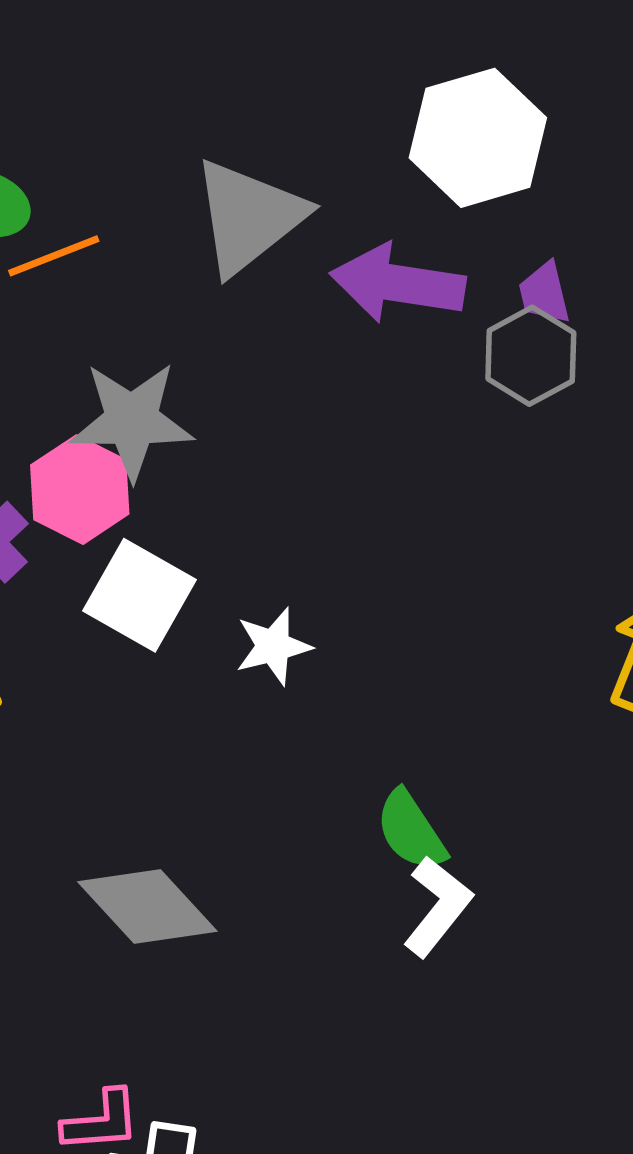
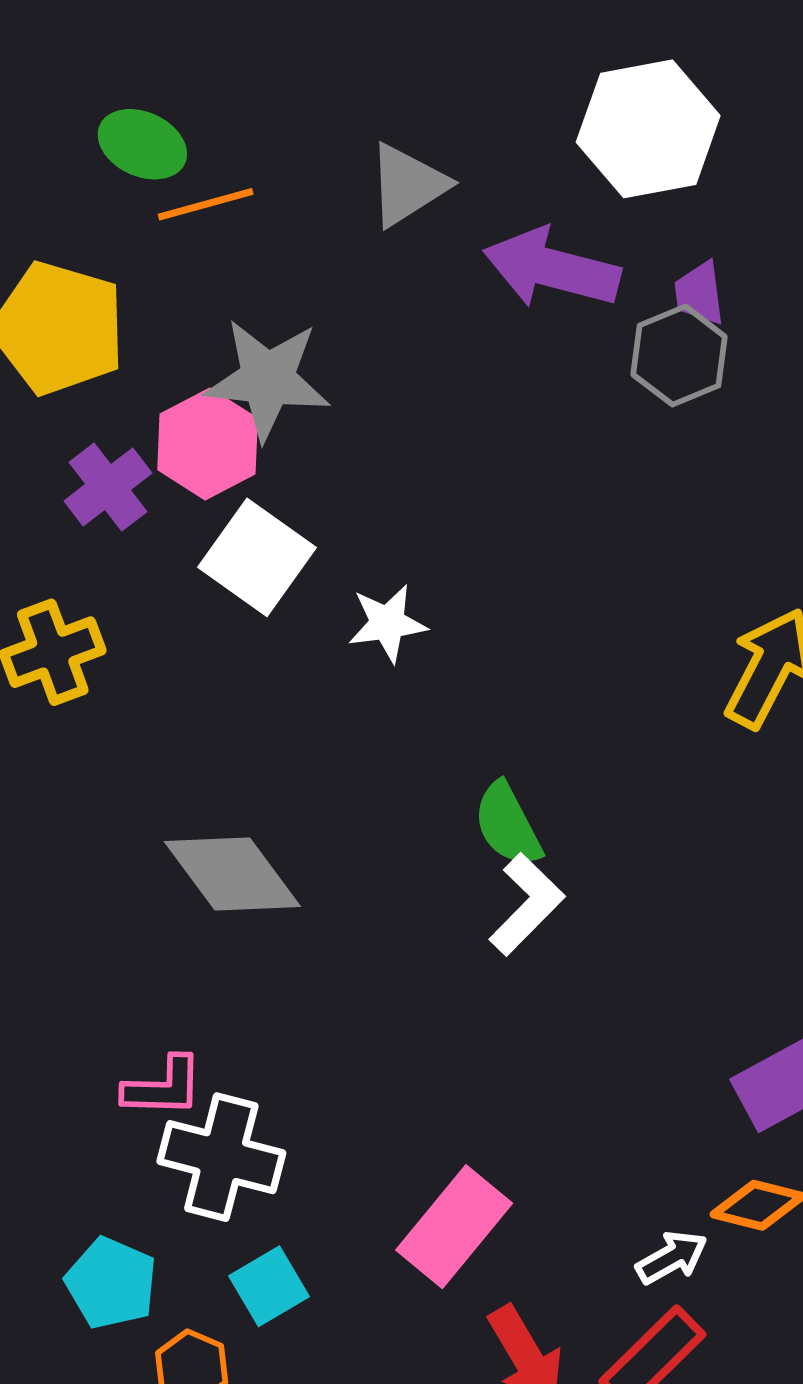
gray triangle: (249, 217) -> (407, 185), size x0.7

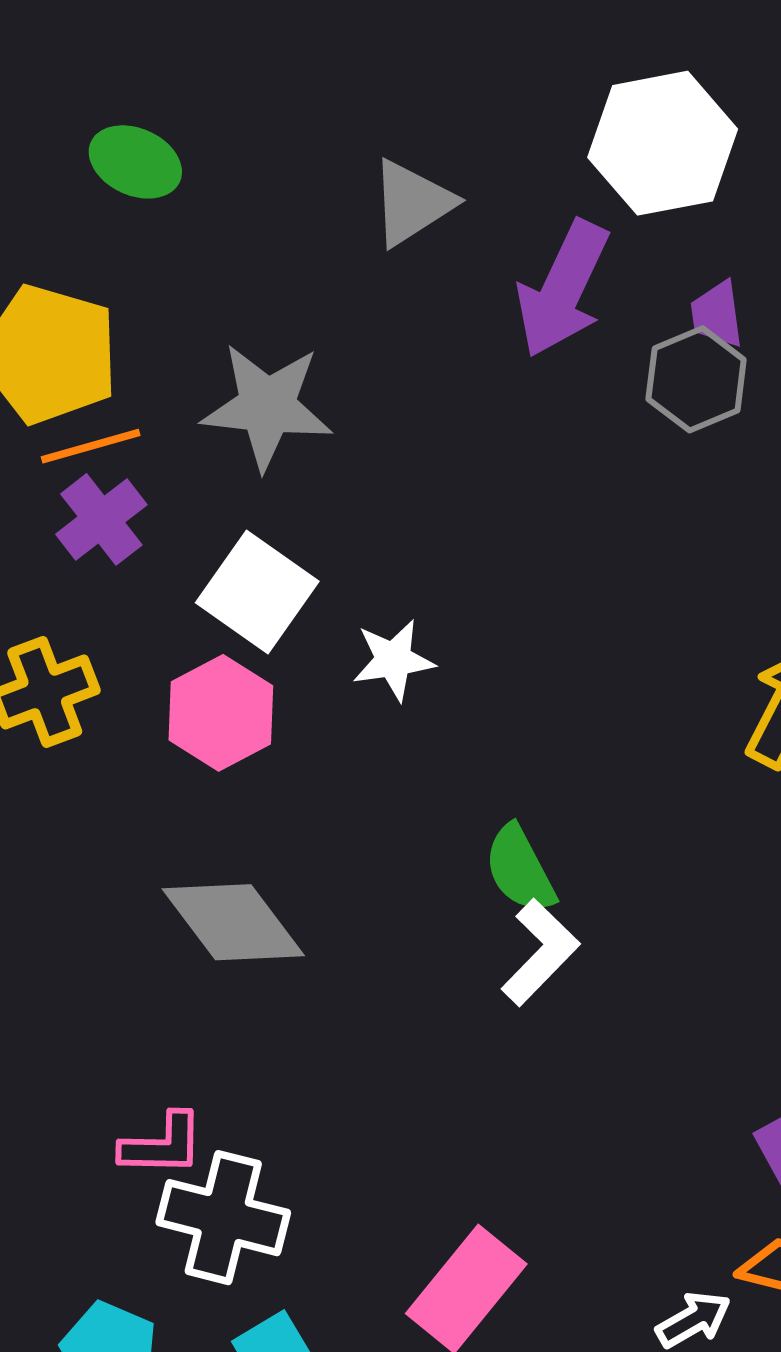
orange line: (206, 204) -> (91, 446), moved
purple arrow: (552, 268) -> (563, 289), turned -79
pink hexagon: (208, 444) -> (221, 713), moved

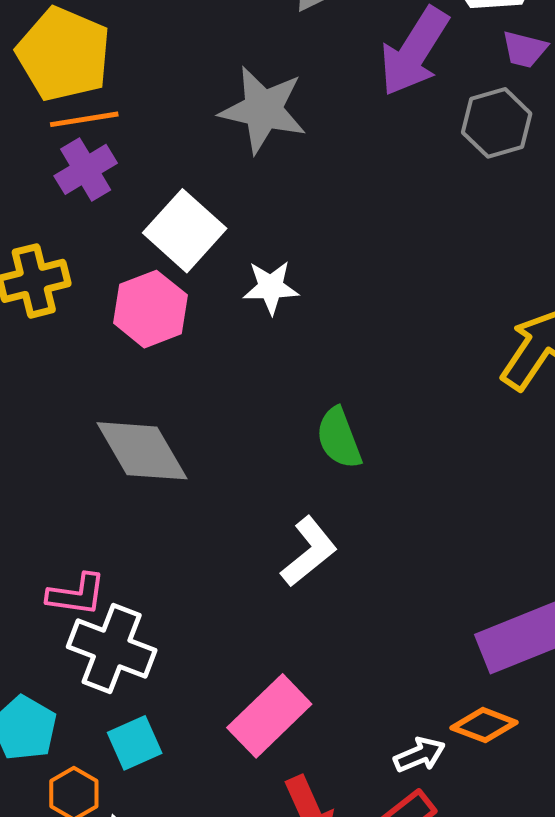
purple trapezoid: (717, 314) -> (525, 49), moved, turned -75
gray star: (267, 406) -> (263, 110), moved
white L-shape: (540, 952) -> (309, 552), moved

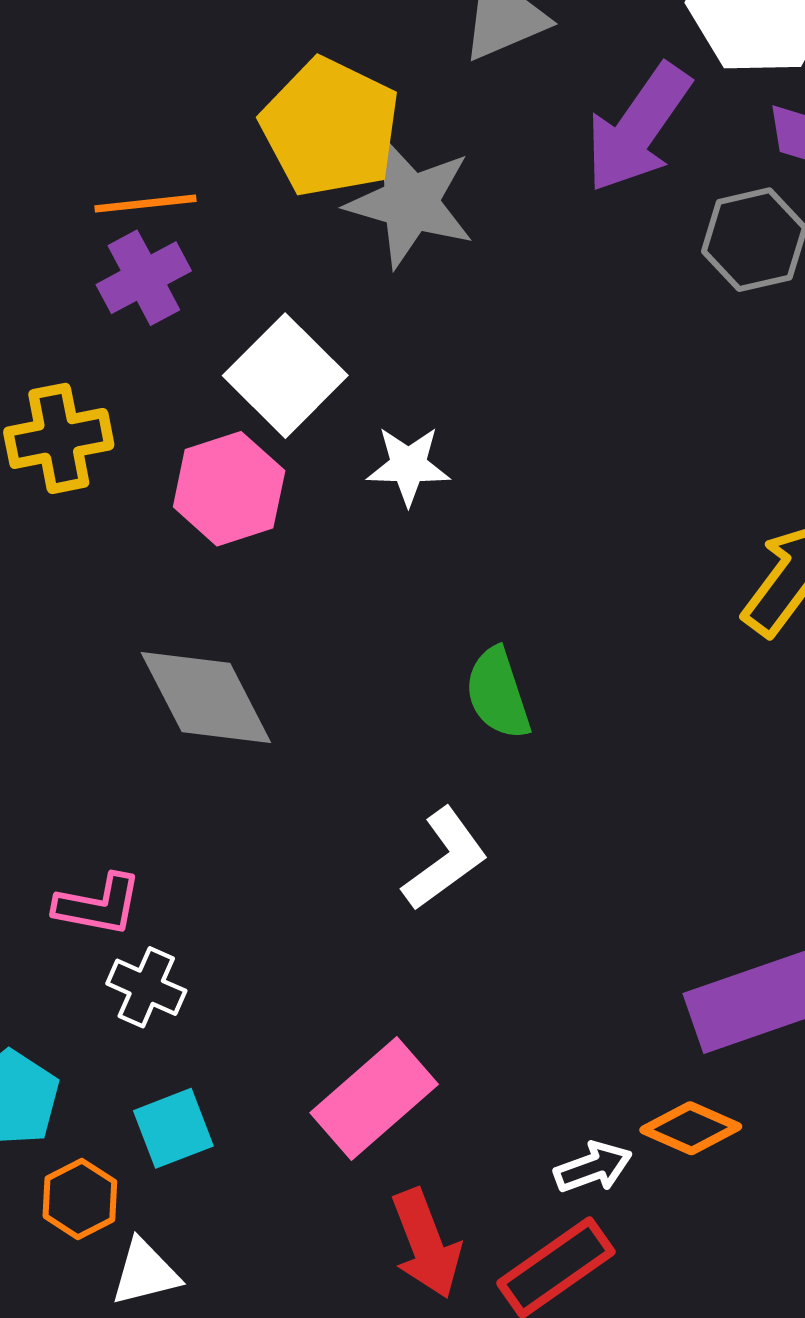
yellow pentagon: (64, 54) -> (330, 127), moved
white cross: (112, 648) -> (146, 987), size x0.6

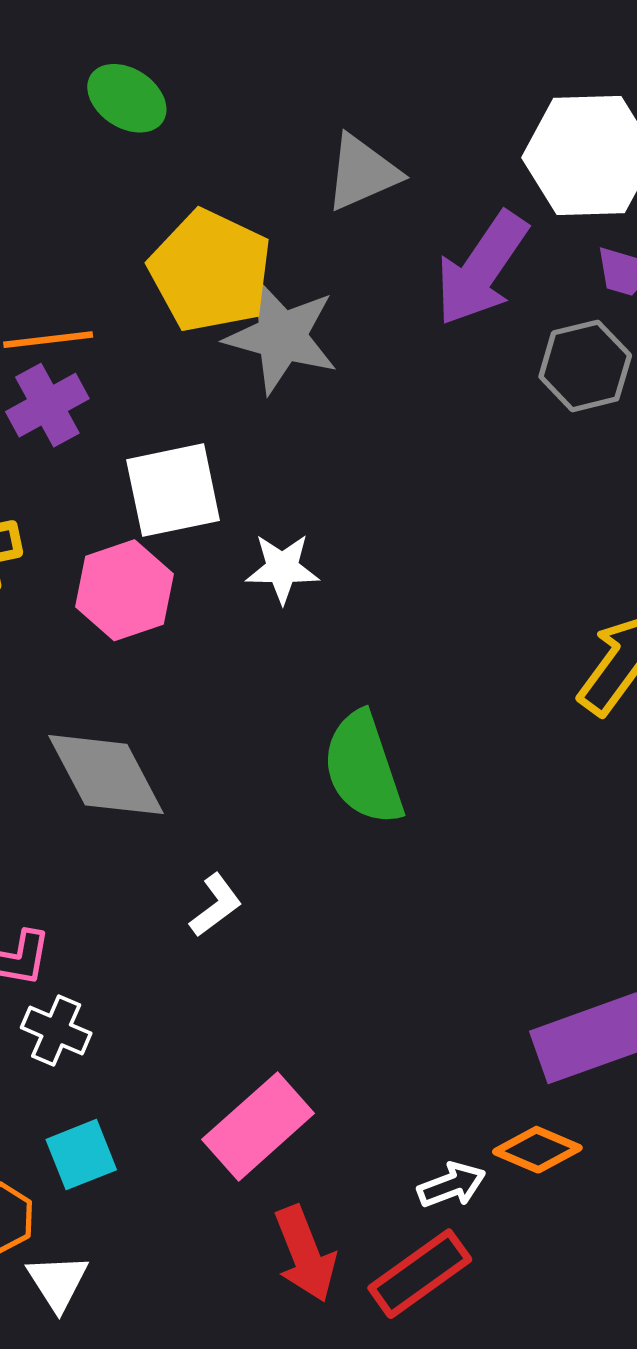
white square: (285, 376) -> (173, 490), turned 34
green semicircle: (498, 693) -> (363, 768), size x1.4
white L-shape: (445, 859) -> (216, 905), moved, size x0.7
white triangle: (145, 1273) -> (58, 1282), turned -48

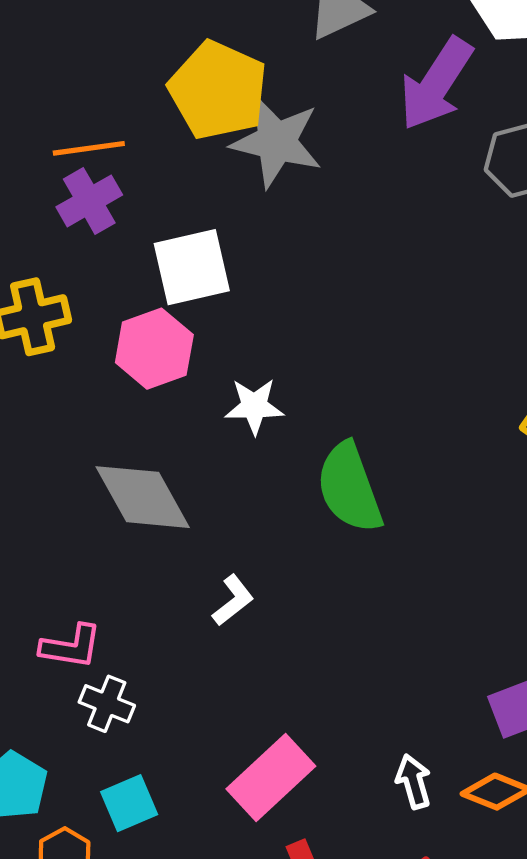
white star: (282, 568) -> (254, 406), moved
white arrow: (452, 1185) -> (414, 781), moved, turned -84

